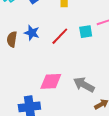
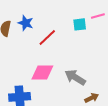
red line: (60, 36) -> (47, 38), moved

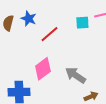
pink diamond: (42, 72) -> (43, 69), turned -40

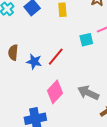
blue star: (29, 19) -> (34, 62), moved

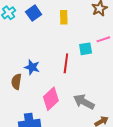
brown semicircle: (13, 53) -> (16, 82), moved
red line: (56, 57) -> (66, 63), moved, turned -36

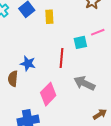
yellow rectangle: (64, 17) -> (49, 17), moved
gray arrow: (84, 102) -> (84, 83), moved

